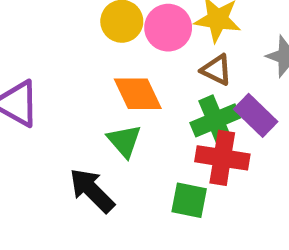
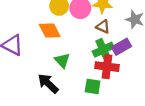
orange diamond: (138, 94) -> (50, 31), moved
purple rectangle: (256, 115) -> (121, 47), turned -72

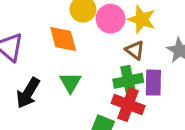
purple rectangle: (121, 47) -> (153, 83), turned -72
black arrow: (48, 84) -> (28, 93), moved, turned -115

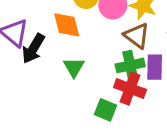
brown triangle: (135, 50) -> (137, 36), size x1.4
black arrow: (28, 93) -> (33, 49), moved

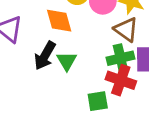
black arrow: (33, 49) -> (45, 56), moved
green square: (105, 110) -> (98, 101), turned -30

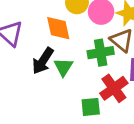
green cross: (121, 58) -> (101, 53), moved
red cross: (121, 80) -> (114, 88), turned 32

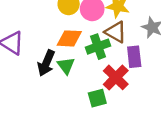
orange diamond: (58, 28) -> (69, 38), moved, turned -65

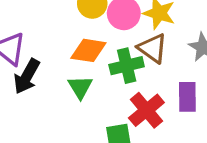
purple rectangle: (134, 57) -> (187, 97), moved
black arrow: (46, 63) -> (27, 76), moved

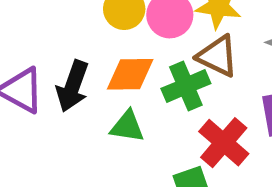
black arrow: (27, 76) -> (73, 86), moved
green triangle: (80, 87) -> (127, 126), turned -40

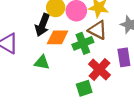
black arrow: (73, 86) -> (42, 25), moved
green triangle: (127, 126) -> (42, 62), moved

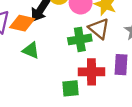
orange diamond: (58, 37) -> (22, 23), moved
red cross: (99, 70) -> (92, 72), turned 35

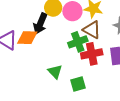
green triangle: (31, 50) -> (55, 72), moved, turned 35
red cross: (92, 72) -> (92, 54), moved

